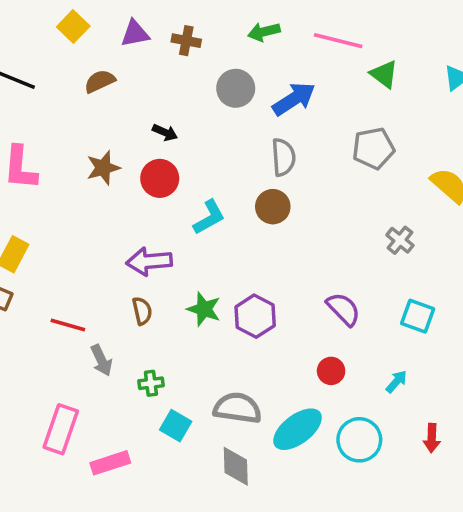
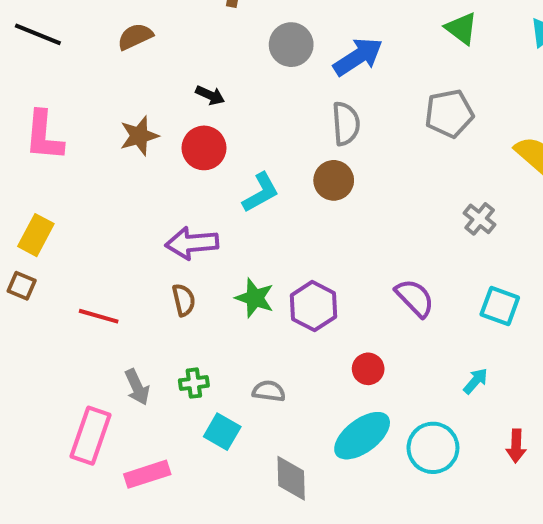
gray arrow: (101, 360) -> (137, 387), moved
red circle: (331, 371) -> (368, 369), moved
gray semicircle: (237, 408) -> (269, 391), moved, size x0.6

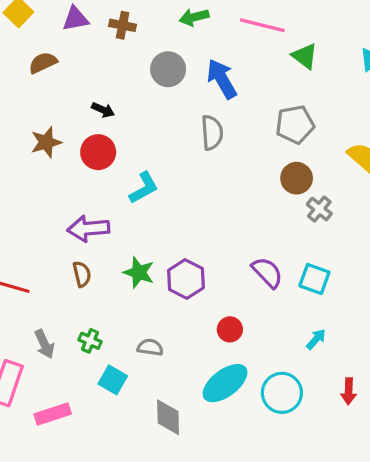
blue arrow: (358, 57) -> (222, 79), turned -87
brown circle: (334, 180) -> (297, 178), moved
cyan square: (500, 306) -> (314, 279), moved
green cross: (194, 383) -> (90, 341), turned 30

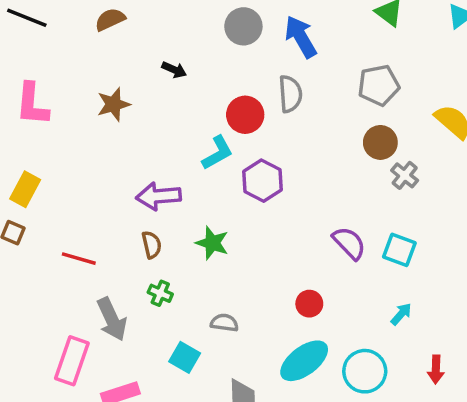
red circle: (98, 152) -> (245, 115), moved
purple hexagon: (186, 279) -> (263, 181), moved
green cross: (90, 341) -> (160, 293), moved
gray arrow: (44, 344) -> (112, 319), size x1.4

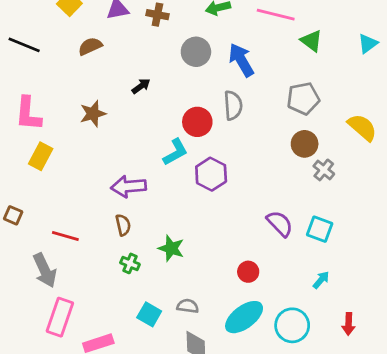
black arrow: (174, 70) -> (141, 86), turned -60
yellow rectangle: (25, 189) -> (41, 156), moved
green star: (212, 243) -> (171, 248), moved
gray arrow: (112, 319) -> (45, 270), moved
gray semicircle: (224, 323) -> (188, 306), moved

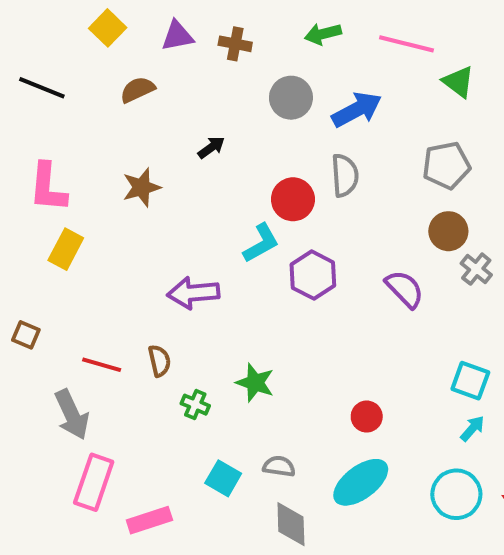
blue arrow: (241, 60) -> (357, 110), turned 92
purple semicircle: (280, 224) -> (405, 289), moved
brown semicircle: (123, 225) -> (159, 361), moved
cyan square: (320, 229) -> (470, 381), moved
cyan circle: (292, 325) -> (456, 494), moved

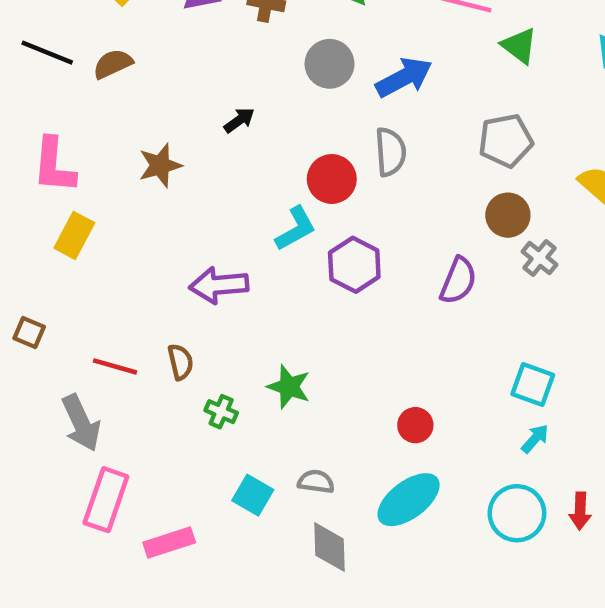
brown semicircle: (138, 90) -> (113, 64), moved
purple semicircle: (405, 289) -> (458, 281), turned 66

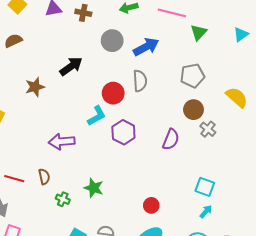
green triangle: (519, 46) -> (199, 32), turned 36
black arrow: (239, 120) -> (71, 66), size x1.6

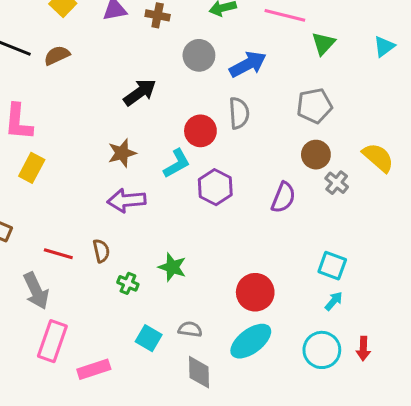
brown star: (35, 87) -> (122, 153), moved
yellow semicircle: (237, 97) -> (378, 158), moved
red circle: (151, 205) -> (255, 292), size x1.6

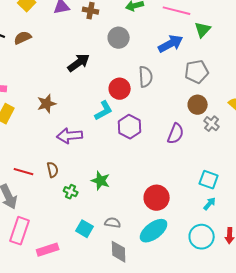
blue arrow: (248, 64) -> (171, 44), moved
brown star: (122, 153) -> (47, 104), moved

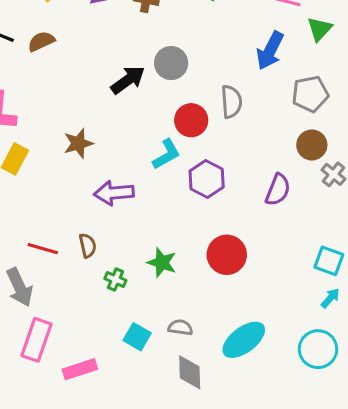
gray circle: (119, 38) -> (171, 63), moved
blue arrow: (171, 44) -> (270, 51), turned 145
red circle: (157, 198) -> (227, 255), moved

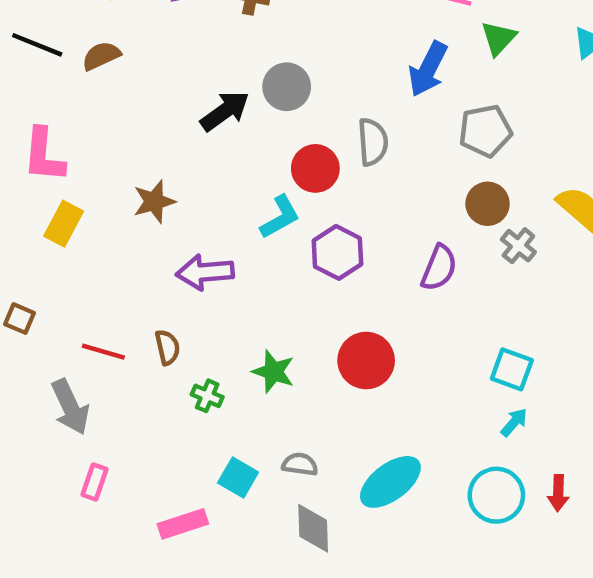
pink rectangle: (37, 340) -> (95, 482), size x0.6
pink rectangle: (80, 369) -> (183, 524), moved

